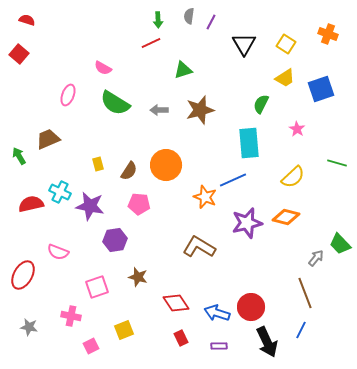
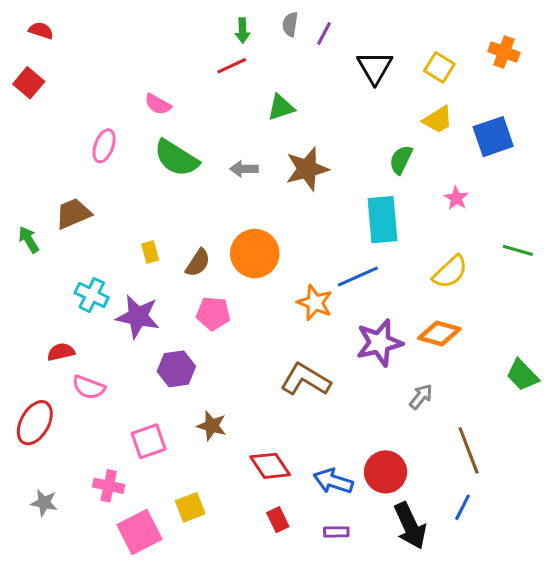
red semicircle: (31, 204) -> (61, 352), moved, size x0.7
gray arrow: (316, 258) -> (421, 397), moved
pink square: (91, 346) -> (139, 532), size x1.8

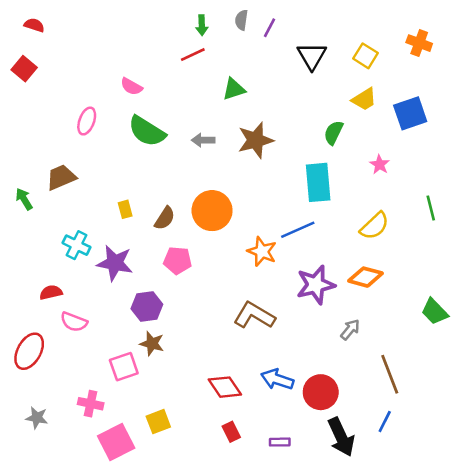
green line: (518, 250) -> (431, 208), turned 60
brown star: (212, 426) -> (152, 344), moved
blue arrow: (333, 481) -> (277, 379), moved

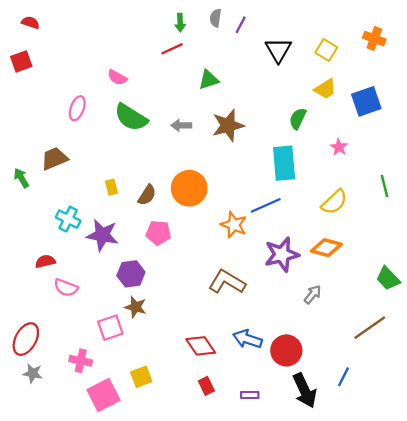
red square: (24, 69) -> (21, 61), turned 30
red ellipse: (29, 351) -> (26, 339), moved
brown line: (390, 374) -> (370, 328), moved, turned 76

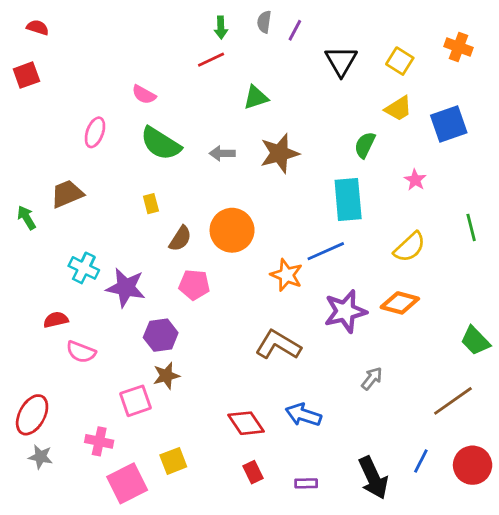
yellow rectangle: (112, 187) -> (151, 204), moved
gray arrow: (313, 294) -> (372, 378), moved
brown star: (136, 307) -> (166, 376), turned -30
red circle: (286, 350) -> (473, 465), moved

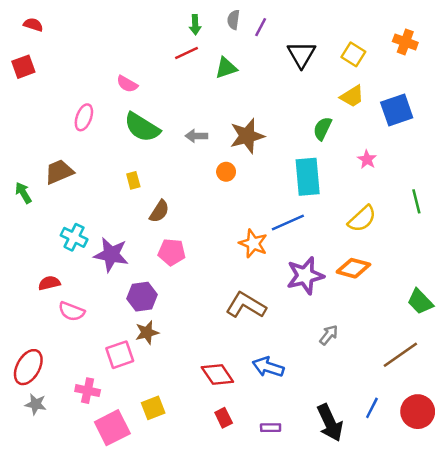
green triangle: (256, 97) -> (226, 68), moved
orange circle: (232, 230) -> (226, 172), moved, size x0.5

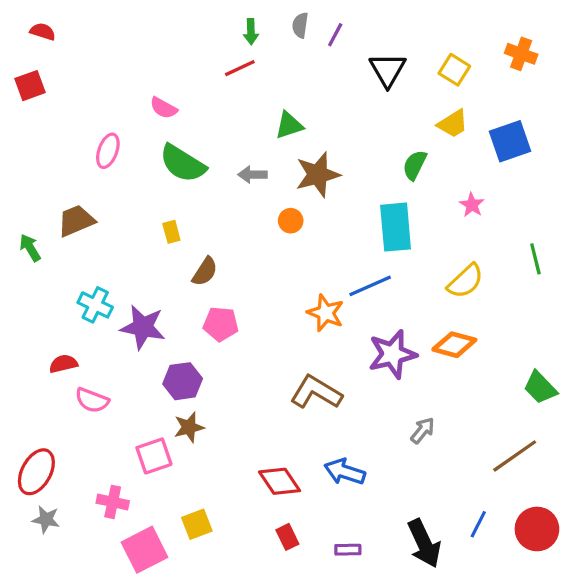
green triangle: (226, 68) -> (289, 125), moved

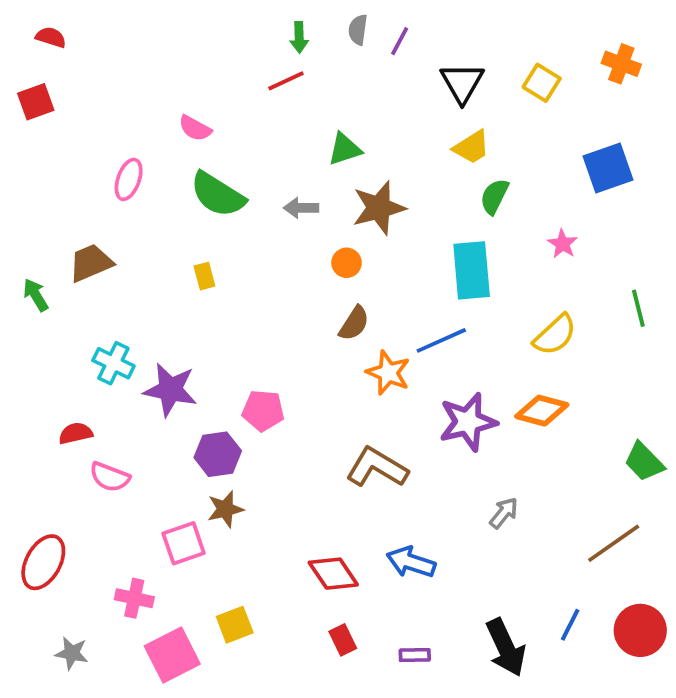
yellow trapezoid: (453, 124) -> (472, 147), moved
brown semicircle: (205, 272) -> (354, 323), moved
pink pentagon: (221, 324) -> (263, 411), moved
gray star: (46, 519) -> (72, 653), moved

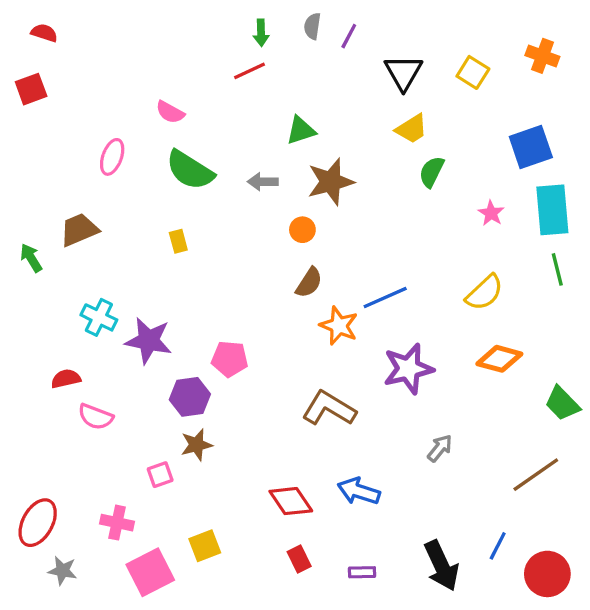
cyan rectangle: (472, 270) -> (552, 210), moved
orange diamond: (542, 411) -> (499, 359), moved
pink square: (184, 543) -> (160, 475), size x0.7
red ellipse: (43, 562) -> (38, 523), moved
red circle: (640, 630) -> (547, 574), moved

